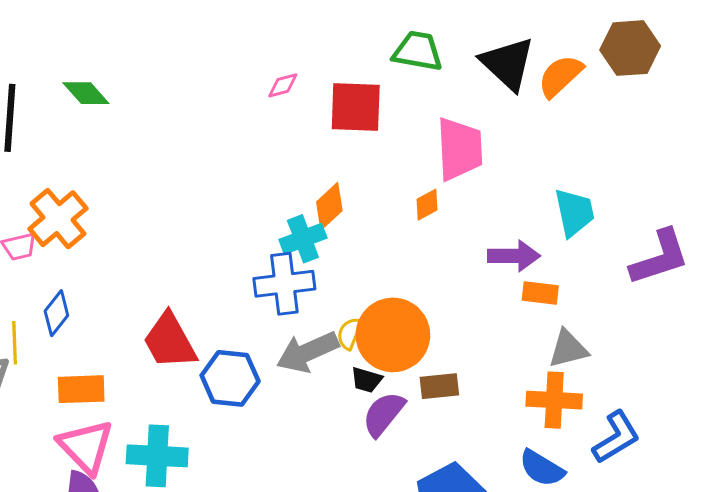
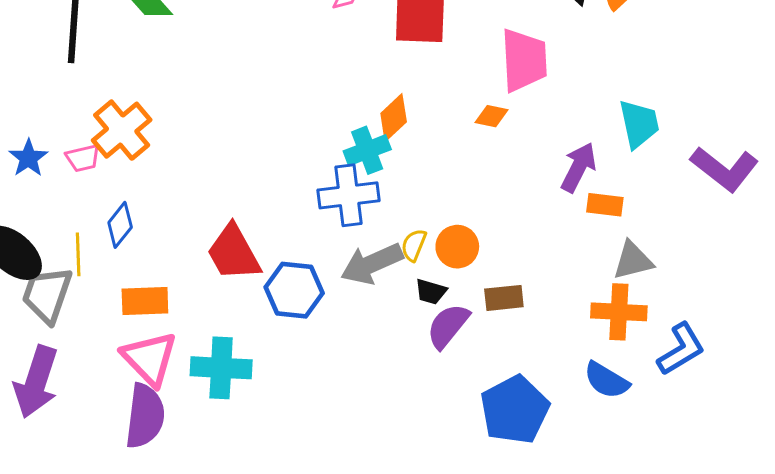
orange diamond: (427, 205) -> (491, 116), turned 40
purple arrow: (514, 256) -> (578, 167), turned -63
purple L-shape: (660, 257) -> (725, 169), turned 56
orange circle: (393, 335) -> (457, 247), size x0.6

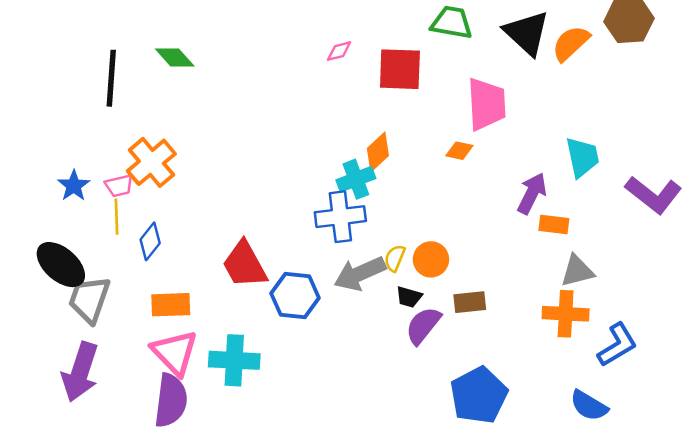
yellow line: (78, 254) -> (116, 217), moved
blue semicircle: (606, 380) -> (589, 406), moved

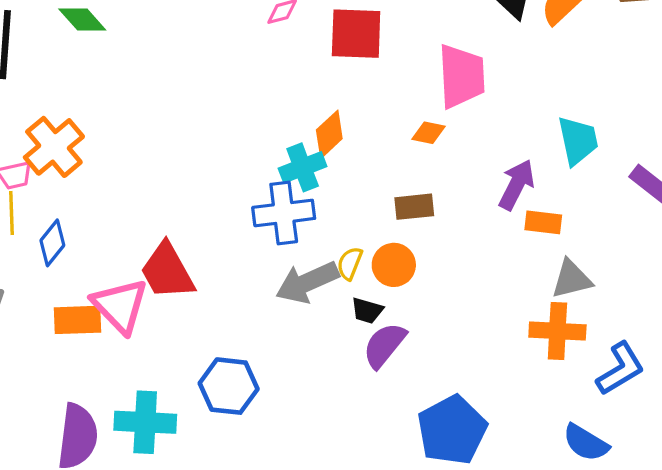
blue hexagon: (295, 296) -> (229, 386), moved
brown rectangle: (470, 302) -> (414, 207), moved
pink triangle: (175, 353) -> (120, 306), moved
cyan cross: (234, 360) -> (145, 422), moved

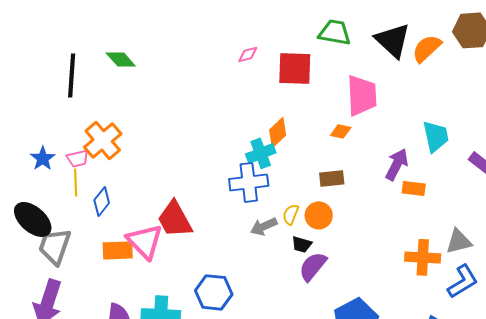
gray triangle: (572, 279) -> (459, 241), moved
gray arrow: (307, 282) -> (264, 226), size x0.7

